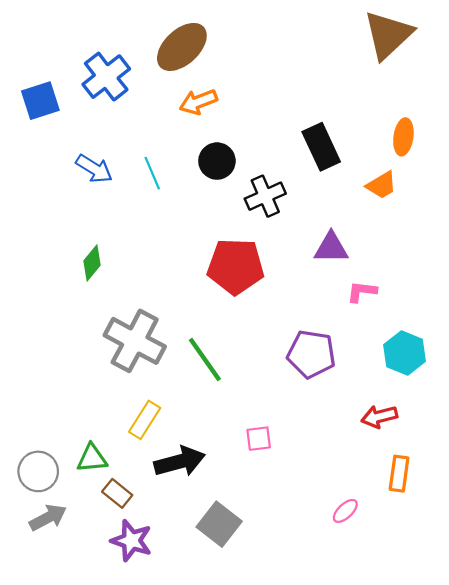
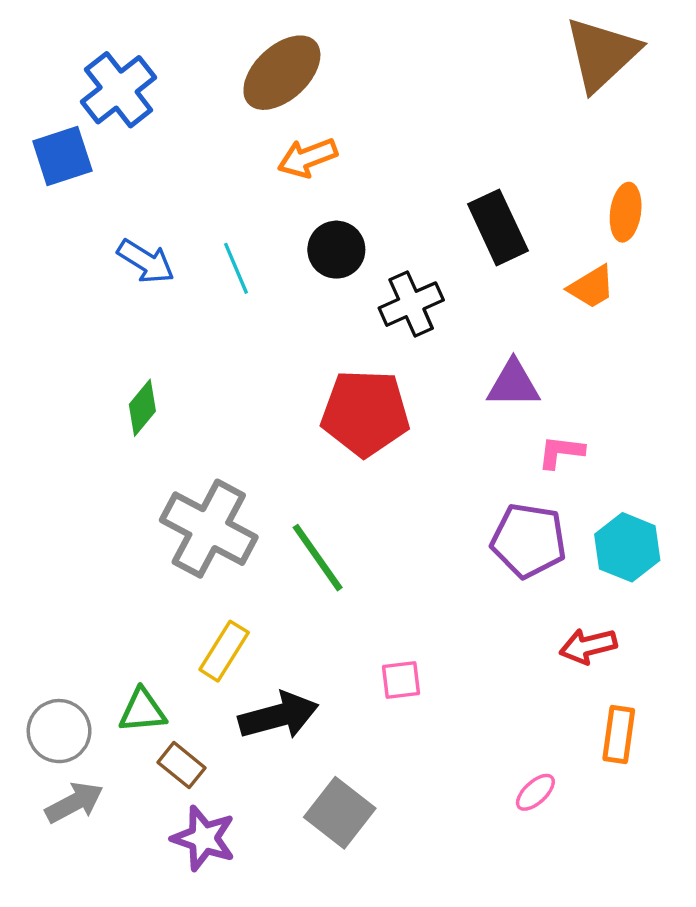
blue cross: (106, 77) -> (119, 90), moved
purple pentagon: (311, 354) -> (529, 541), moved

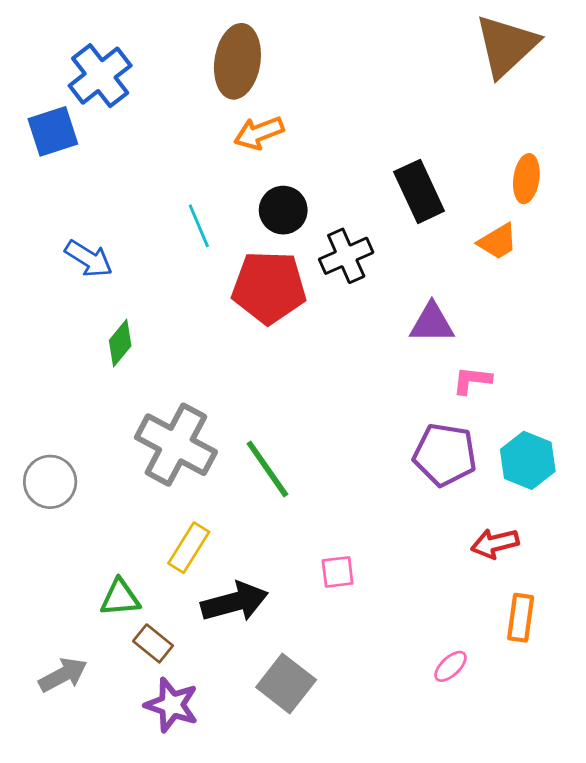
brown ellipse: (282, 73) -> (237, 61), turned -38
blue arrow: (146, 261) -> (89, 259), moved
red pentagon: (365, 413) -> (269, 287), moved
gray circle: (59, 731) -> (50, 482), moved

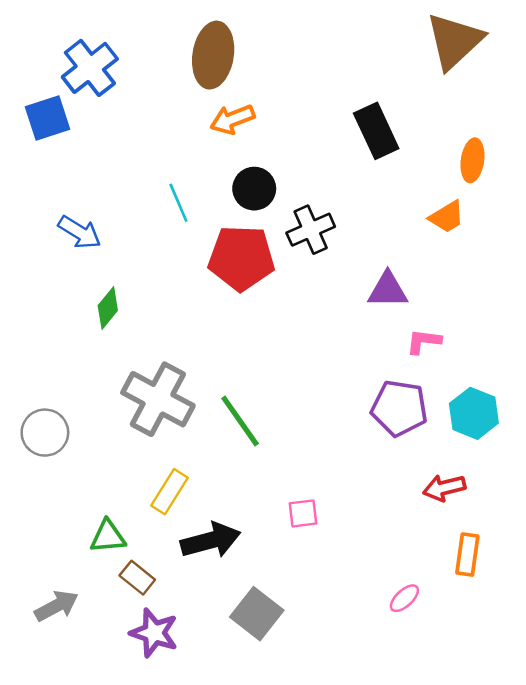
black rectangle: (419, 191) -> (376, 131), moved

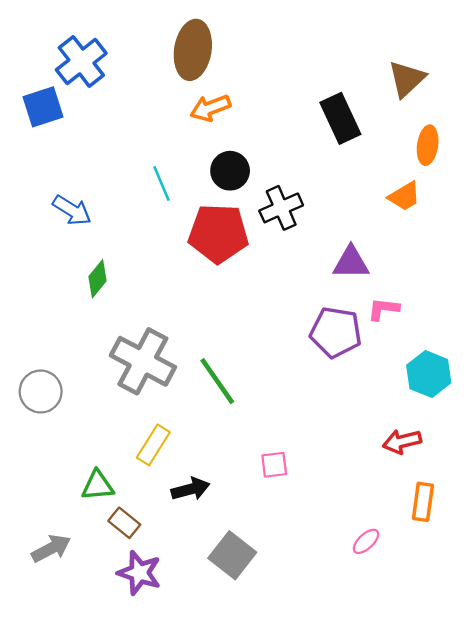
brown triangle: (455, 41) -> (407, 79), moved, size x0.7
purple pentagon: (399, 408) -> (336, 332), moved
black arrow: (211, 540) -> (191, 489), size x0.7

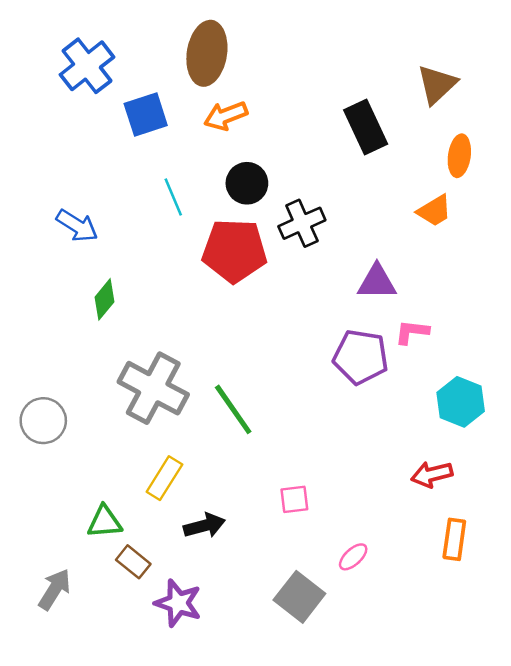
blue square: (43, 107) -> (146, 115), moved
pink ellipse: (366, 541) -> (353, 557), moved
gray arrow: (51, 548) -> (55, 589), turned -30
gray square: (232, 555) -> (299, 597), moved
purple star: (139, 573) -> (178, 603), moved

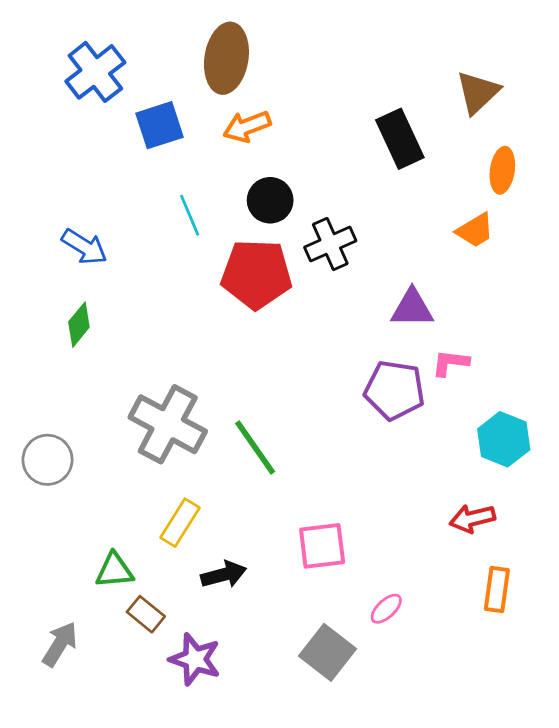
green diamond: (104, 299) -> (79, 325), moved
pink square: (294, 499) -> (322, 546), size x1.5

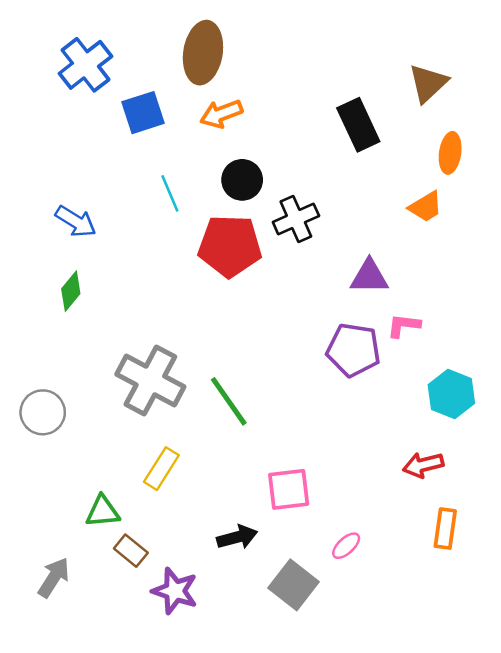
black arrow: (224, 575) -> (237, 537), moved

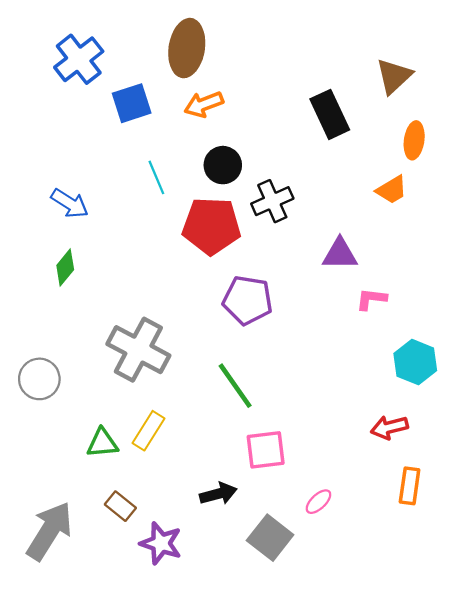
purple pentagon: (353, 350) -> (248, 300), moved
green line: (229, 401) -> (235, 386), moved
green triangle: (103, 511) -> (102, 443), moved
gray arrow: (54, 577) -> (49, 531), size x1.6

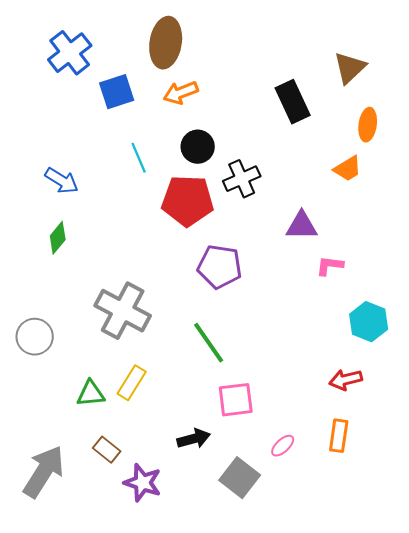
orange rectangle: (410, 486) -> (339, 436), moved

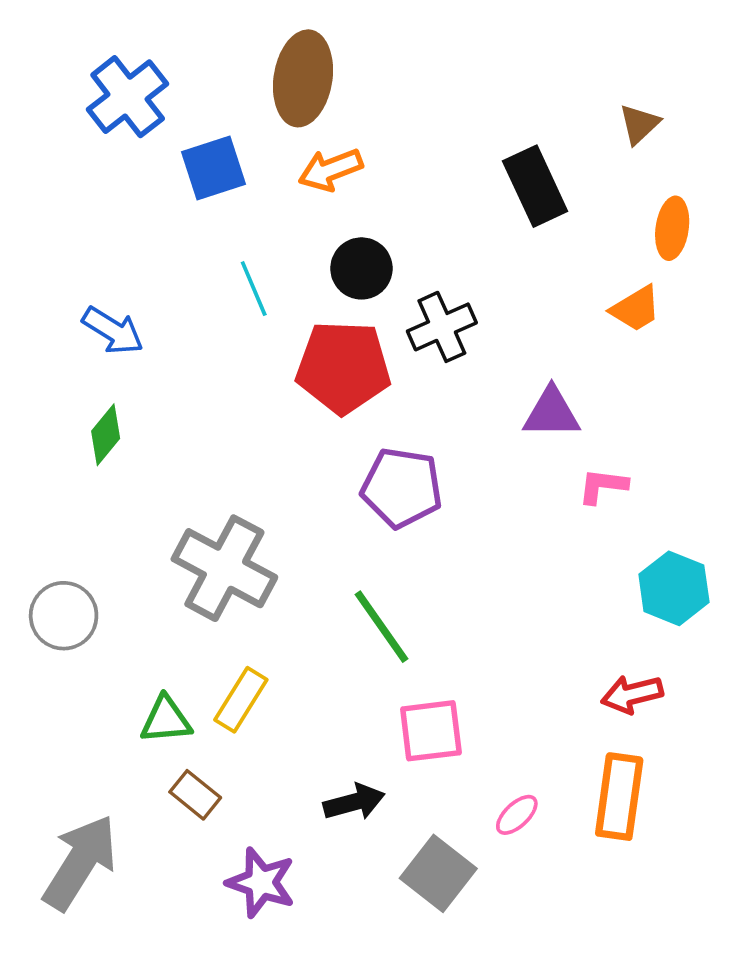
brown triangle: (350, 68) -> (639, 124), size x0.7
orange rectangle: (339, 436) -> (619, 797), size x1.4
brown rectangle: (107, 450) -> (195, 795), moved

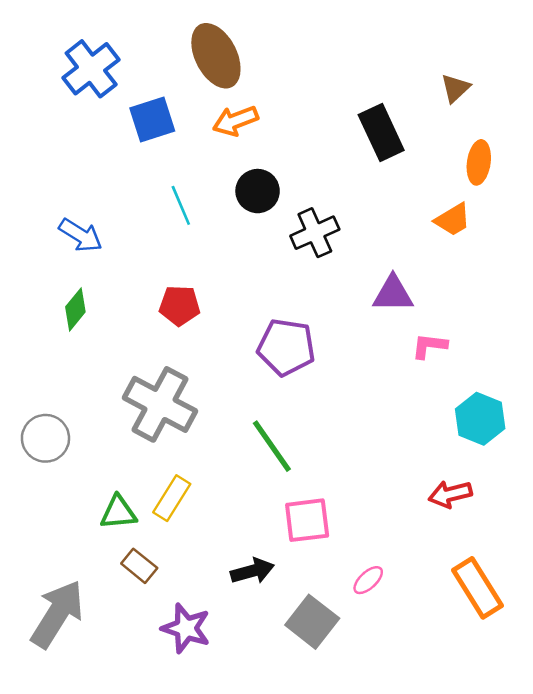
brown ellipse: (303, 78) -> (216, 56), turned -36
red pentagon: (343, 367) -> (180, 306), moved, size x0.6
orange rectangle: (619, 797) -> (477, 588), moved, turned -40

